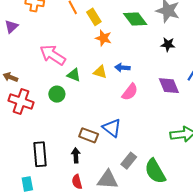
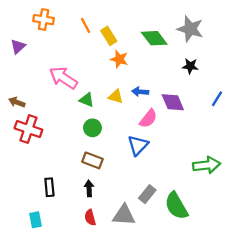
purple diamond: (169, 86) -> (173, 102), moved
green circle: (57, 94) -> (92, 128), moved
blue triangle: (112, 128) -> (138, 145), moved, turned 36
brown rectangle: (89, 135) -> (92, 160), moved
black rectangle: (40, 154) -> (49, 187), size x0.7

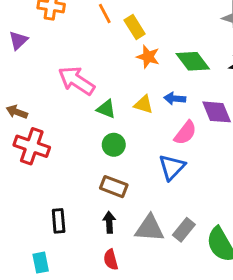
green diamond: (154, 38) -> (193, 61), moved
gray triangle: (124, 215) -> (150, 228), moved

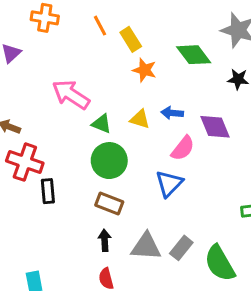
green diamond: (193, 61) -> (194, 55), moved
green circle: (114, 145) -> (109, 161), size x1.5
black rectangle: (59, 221) -> (48, 191), moved

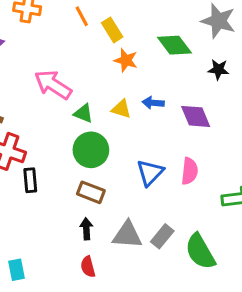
pink semicircle: (183, 148) -> (190, 171), moved, turned -32

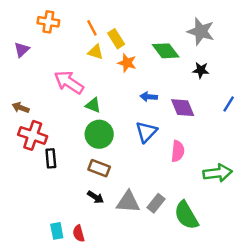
yellow triangle: (121, 109) -> (96, 52), moved
blue triangle: (150, 173) -> (146, 132), moved
black arrow: (86, 229) -> (96, 197), turned 126
red semicircle: (88, 267) -> (79, 233), moved
cyan rectangle: (17, 270) -> (57, 231), moved

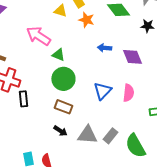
blue triangle: (146, 132) -> (102, 91), moved

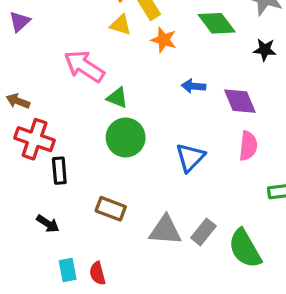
pink semicircle: (128, 93) -> (248, 146), moved
brown rectangle: (63, 107) -> (111, 209), moved
black arrow: (60, 131) -> (48, 224), moved

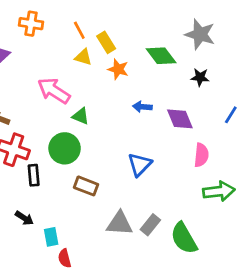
green circle: (126, 138) -> (65, 148), moved
pink semicircle: (248, 146) -> (201, 155), moved
brown rectangle: (111, 209) -> (86, 186), moved
cyan rectangle: (68, 270) -> (51, 237), moved

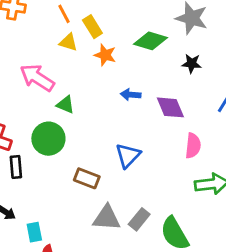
green diamond: (161, 56) -> (151, 41), turned -36
brown rectangle: (86, 186) -> (87, 178), moved

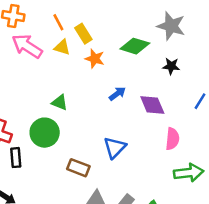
pink arrow: (37, 78) -> (27, 46), moved
blue arrow: (131, 95) -> (117, 94), turned 138

